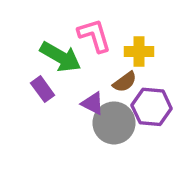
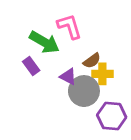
yellow cross: (139, 52) -> (102, 74), moved
purple hexagon: (152, 107) -> (112, 116), moved

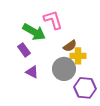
purple triangle: (68, 77) -> (32, 72), moved

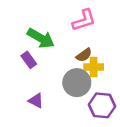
pink L-shape: (53, 20) -> (84, 20), moved, turned 90
purple triangle: (32, 72) -> (36, 101), moved

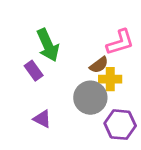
pink L-shape: (84, 20) -> (120, 42), moved
green arrow: (41, 38) -> (48, 45), turned 36

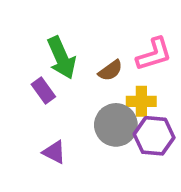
brown semicircle: (99, 65) -> (110, 70), moved
purple hexagon: (120, 125) -> (154, 136), moved

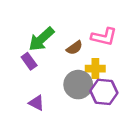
pink L-shape: (154, 54) -> (104, 37), turned 30
green arrow: (61, 58) -> (41, 39), turned 72

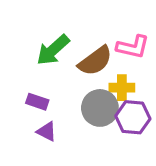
brown semicircle: (74, 48) -> (95, 61), size x1.6
purple rectangle: (29, 61) -> (37, 102), moved, turned -35

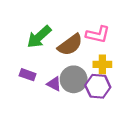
yellow cross: (122, 88) -> (102, 64), moved
purple triangle: (47, 131) -> (54, 84), moved

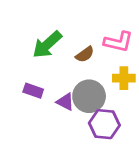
brown semicircle: (70, 45) -> (85, 54), size x0.6
purple hexagon: (98, 86) -> (104, 124), moved

